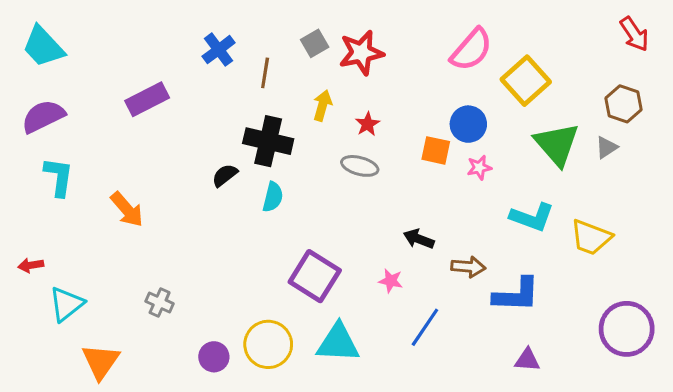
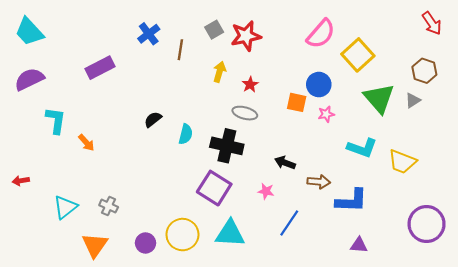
black cross: (268, 141) -> (227, 146), moved
cyan L-shape: (59, 177) -> (56, 120), moved
orange arrow: (127, 209) -> (86, 143), size x0.7
cyan triangle: (66, 304) -> (65, 207), moved
orange triangle: (101, 361) -> (95, 245), moved

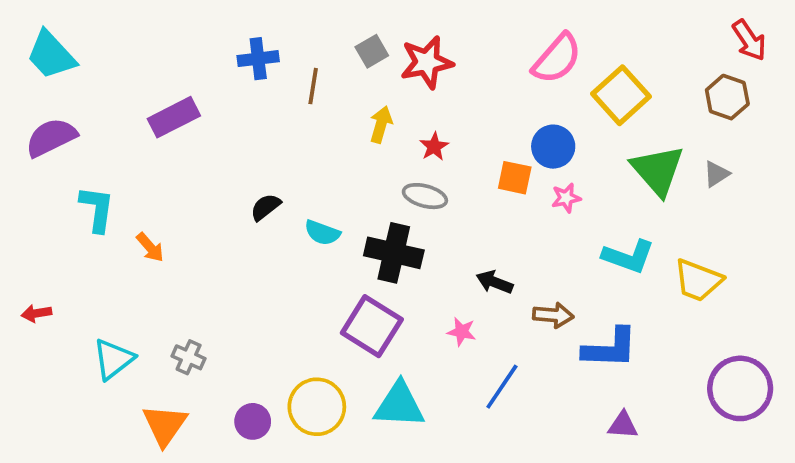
blue cross: (149, 34) -> (258, 59), turned 30
brown hexagon: (424, 71) -> (727, 97), moved
cyan semicircle: (186, 134) -> (322, 233), turned 96

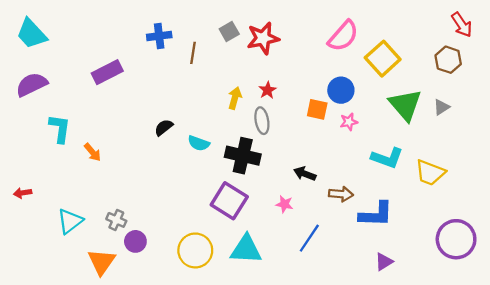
yellow arrow: (381, 125) -> (235, 98), moved
gray ellipse: (425, 196) -> (262, 121), turned 65
purple circle: (253, 421) -> (135, 241), moved
purple triangle: (623, 425) -> (384, 262), turned -36

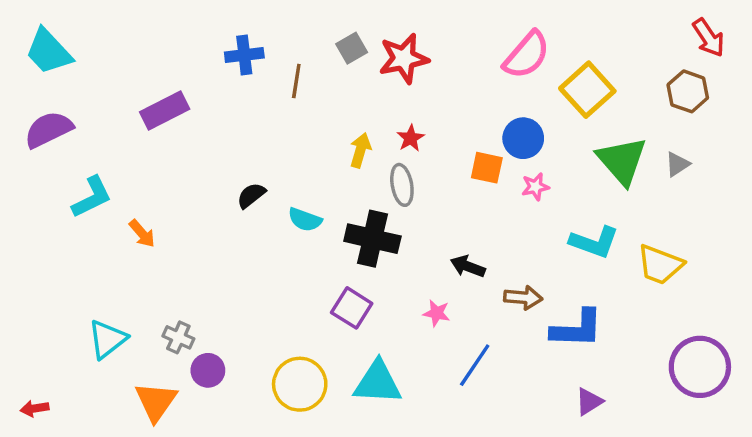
cyan L-shape: (60, 129) -> (92, 197), turned 56
red arrow: (23, 193) -> (35, 408), moved
purple square: (229, 201) -> (352, 308), size x0.7

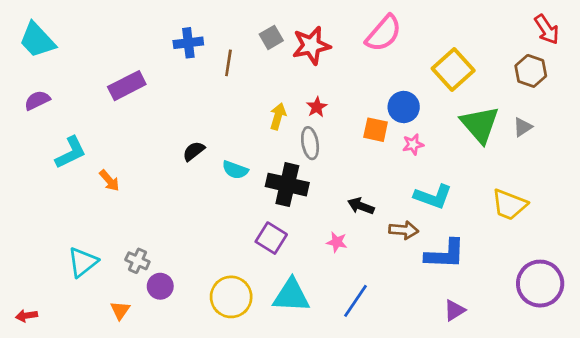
pink semicircle: (527, 55) -> (384, 33), moved
purple semicircle: (49, 130) -> (37, 100), size x0.7
cyan L-shape: (594, 242) -> (433, 197), moved
blue line: (475, 365) -> (355, 301), moved
orange triangle: (156, 402) -> (120, 310), size x0.6

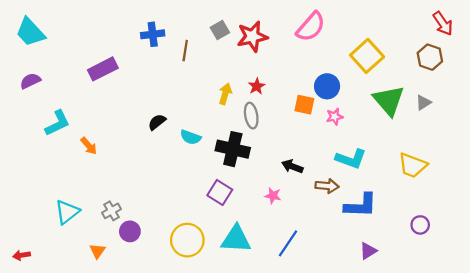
gray cross: (137, 261) -> (112, 211), turned 36
purple circle: (540, 284) -> (420, 225), moved, size x0.5

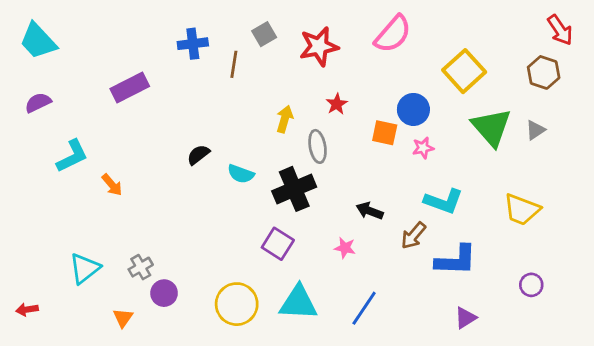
gray square: (220, 30) -> (264, 34), moved
red star: (257, 86) -> (337, 104), moved
black cross: (233, 149) -> (294, 189), turned -36
brown arrow: (327, 186) -> (413, 236), turned 125
red arrow: (22, 255) -> (27, 310), moved

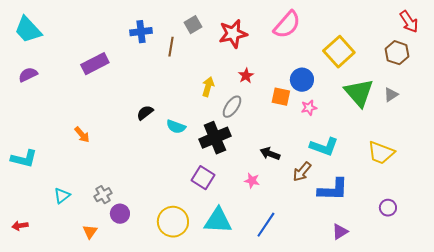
gray ellipse: (318, 146) -> (232, 107), turned 45
cyan L-shape: (72, 156) -> (24, 159), moved, turned 40
cyan triangle: (85, 268) -> (62, 196), size x0.7

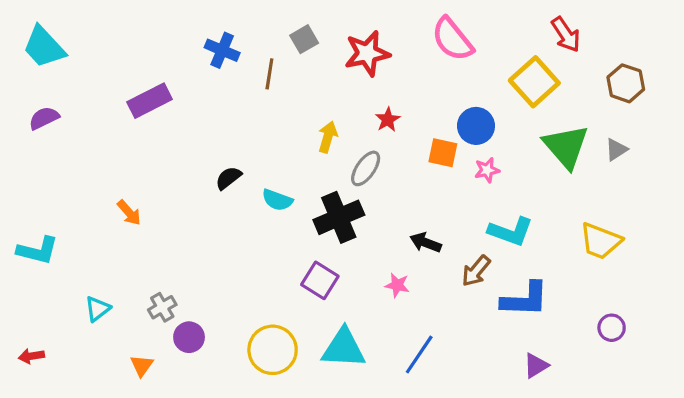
red arrow: (409, 22) -> (566, 34), moved
pink semicircle: (287, 25) -> (452, 39), turned 100
blue cross: (141, 32) -> (222, 50), turned 30

